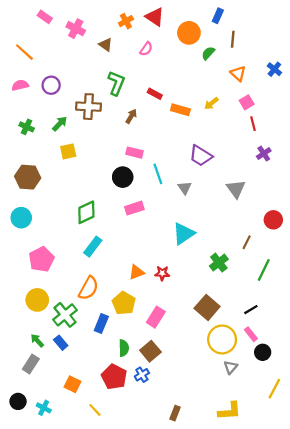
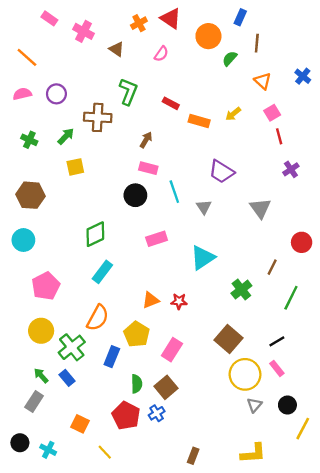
brown arrow: (131, 116) -> (146, 140), moved
pink rectangle: (134, 208) -> (157, 239), moved
black circle: (263, 352) -> (287, 405), moved

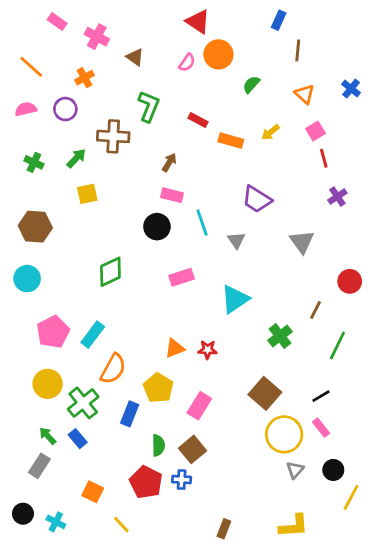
orange cross: (139, 23) -> (85, 78), moved
orange circle: (208, 36) -> (218, 54), moved
green semicircle: (230, 59) -> (251, 84), moved
cyan rectangle: (102, 272) -> (93, 335), moved
blue cross: (157, 413) -> (182, 480), turned 35

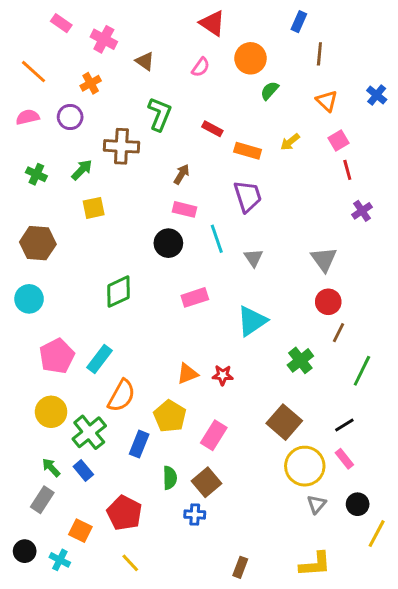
orange circle: (218, 54) -> (251, 58), moved
purple trapezoid: (257, 199) -> (248, 196), moved, turned -140
red circle: (350, 281) -> (328, 302), moved
red pentagon: (146, 482) -> (124, 513), moved
orange square: (93, 492) -> (80, 531), moved

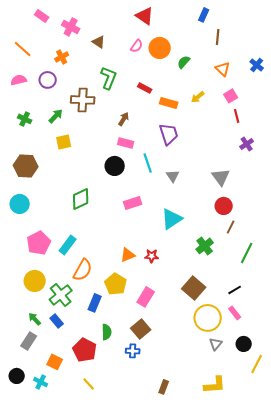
orange circle: (251, 58) -> (160, 48), moved
green semicircle: (170, 478) -> (107, 332), moved

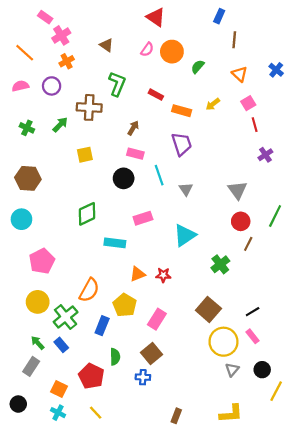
pink cross: (71, 27) -> (61, 35), moved, turned 30
yellow square: (64, 142) -> (85, 155), moved
cyan rectangle: (68, 245) -> (115, 243), moved, turned 60
green line: (247, 253) -> (275, 216), moved
cyan cross: (41, 382) -> (58, 413), moved

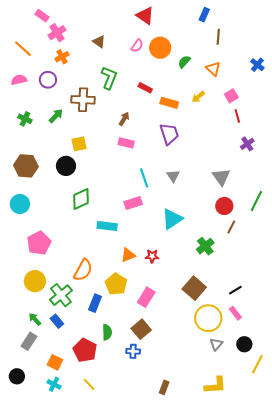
orange triangle: (240, 74) -> (213, 69), moved
cyan line: (159, 175) -> (144, 178), moved
black circle: (124, 178) -> (66, 166), moved

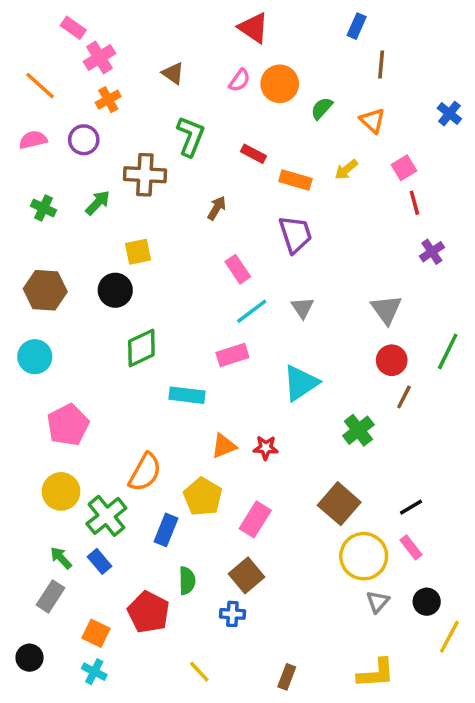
pink rectangle: (126, 143) -> (238, 269), moved, turned 42
cyan line: (144, 178) -> (252, 311), turned 72
yellow line: (89, 384) -> (199, 672), moved

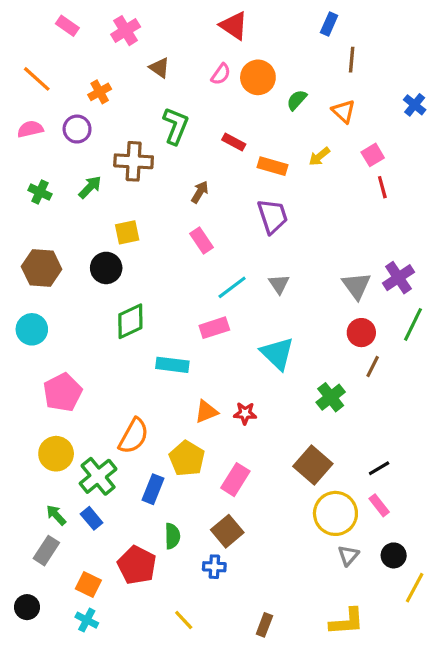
pink cross: (99, 58) -> (126, 31), moved
purple cross: (432, 252) -> (398, 278), moved, size x1.4
pink rectangle: (238, 269) -> (201, 240), moved
cyan triangle: (301, 383) -> (277, 354), turned -42

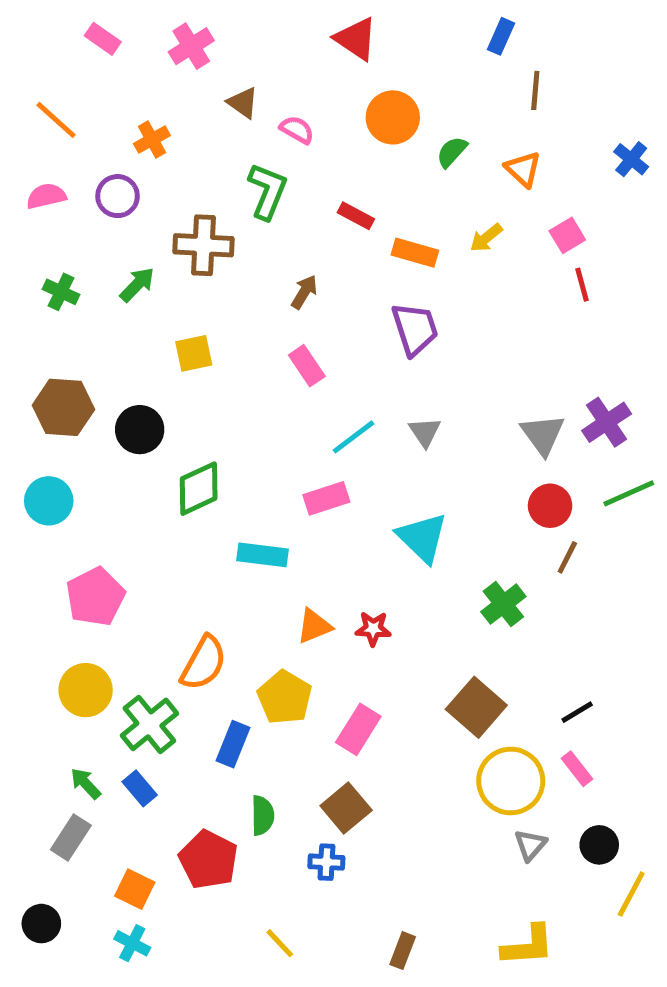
pink semicircle: (221, 74) -> (297, 130), moved, turned -95
black circle: (106, 268) -> (140, 430), moved
green line: (413, 324) -> (629, 493), turned 40

